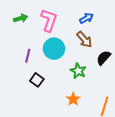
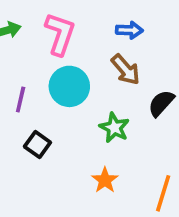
blue arrow: (86, 18) -> (129, 30), turned 32

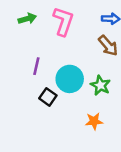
cyan circle: (69, 86) -> (70, 79), moved
orange star: (105, 180) -> (94, 121), turned 30

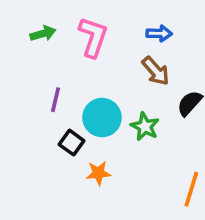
orange star: (94, 121) -> (98, 173), moved

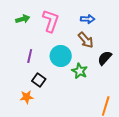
cyan circle: (102, 118) -> (61, 56), moved
orange star: (98, 173) -> (27, 97), moved

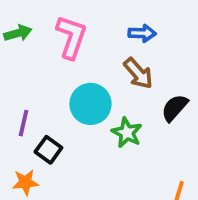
purple line: (30, 56) -> (24, 123), moved

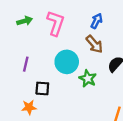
blue arrow: (142, 33) -> (97, 21), turned -64
purple line: (24, 123) -> (26, 64), moved
black square: (48, 150) -> (42, 88), turned -32

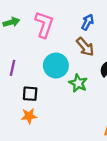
orange star: (29, 107) -> (29, 116), moved

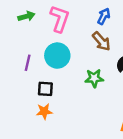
cyan circle: (56, 66) -> (57, 56), moved
green star: (78, 83) -> (94, 78), turned -30

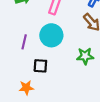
orange star: (44, 111) -> (26, 88), moved

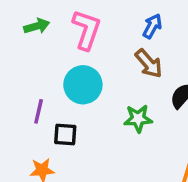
purple line: (24, 42) -> (39, 111), moved

